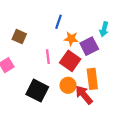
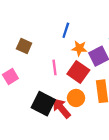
red arrow: (84, 95) -> (61, 108), moved

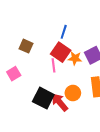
orange star: (79, 48) -> (75, 58), moved
red square: (78, 72) -> (61, 52), moved

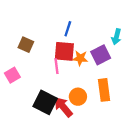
red square: (61, 52) -> (64, 51), turned -30

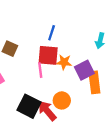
purple square: (101, 55) -> (84, 70), moved
orange rectangle: (104, 90) -> (94, 82), moved

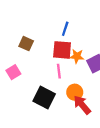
pink line: (40, 70) -> (59, 71), moved
red arrow: (47, 111) -> (82, 105), moved

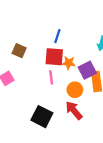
orange circle: (75, 92) -> (75, 90), moved
black square: (44, 97) -> (42, 117), moved

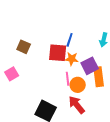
blue line: (57, 36) -> (70, 40), moved
pink line: (51, 77) -> (68, 79), moved

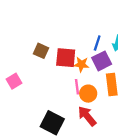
blue line: (70, 40) -> (97, 43), moved
brown square: (24, 47) -> (41, 51), moved
purple square: (90, 66) -> (102, 61), moved

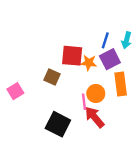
brown square: (41, 51) -> (52, 77), moved
pink square: (14, 81) -> (15, 91), moved
pink line: (77, 87) -> (84, 102), moved

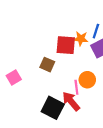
orange star: (89, 63) -> (81, 39), moved
red arrow: (95, 117) -> (71, 101), moved

